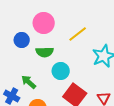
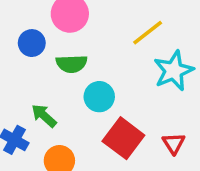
yellow line: (78, 34) -> (148, 33), moved

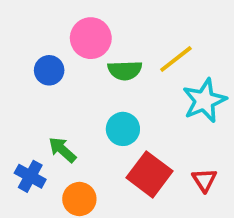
green semicircle: (72, 64) -> (125, 70), moved

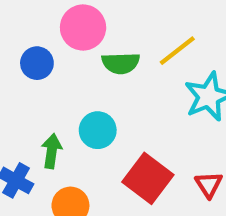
cyan circle: (123, 129) -> (98, 130), moved
green arrow: (62, 150) -> (52, 151), turned 56

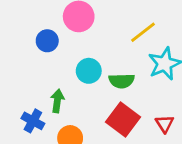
green semicircle: (121, 63) -> (122, 81), moved
cyan circle: (98, 130) -> (89, 71), moved

